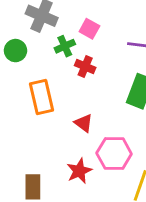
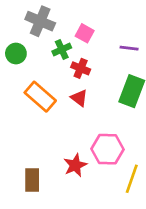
orange rectangle: (42, 97) -> (40, 97), turned -36
red triangle: (84, 123) -> (79, 98), moved

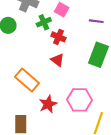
orange rectangle: (40, 97) -> (27, 80), moved
red star: (75, 165) -> (48, 104), moved

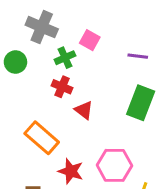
red cross: (59, 37) -> (62, 87), moved
red star: (48, 104) -> (71, 171), turned -30

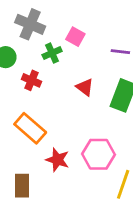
red cross: (62, 87) -> (32, 80), moved
red triangle: (84, 110) -> (85, 87), moved

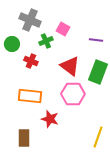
red triangle: (85, 87) -> (70, 66), size x1.5
orange rectangle: (30, 128) -> (30, 96), turned -35
pink hexagon: (99, 154) -> (73, 94), moved

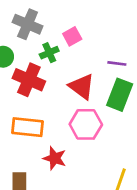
pink square: (63, 29) -> (72, 36), turned 32
purple line: (96, 40) -> (117, 63), moved
red cross: (31, 61) -> (29, 80), size x1.6

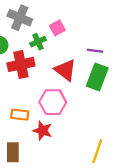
red cross: (29, 80) -> (21, 64), turned -35
pink hexagon: (86, 124) -> (53, 102), moved
orange rectangle: (28, 127) -> (20, 115), moved, size x0.7

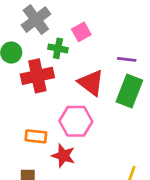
gray cross: (20, 18) -> (36, 20), turned 30
green cross: (38, 42) -> (58, 48), turned 35

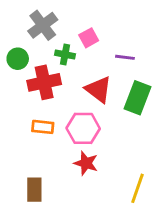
purple line: (127, 59) -> (125, 57), moved
orange rectangle: (36, 136) -> (43, 127), moved
red star: (63, 156) -> (86, 163), moved

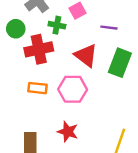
red star: (86, 163) -> (68, 132), moved

